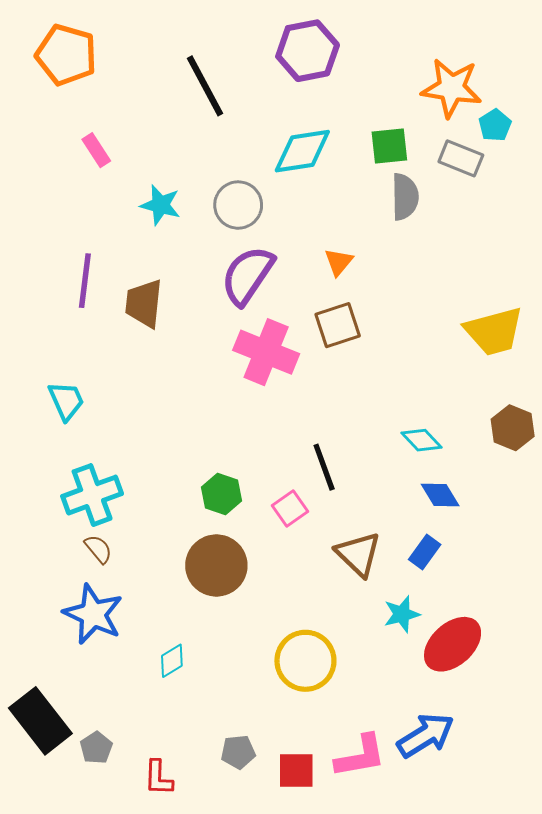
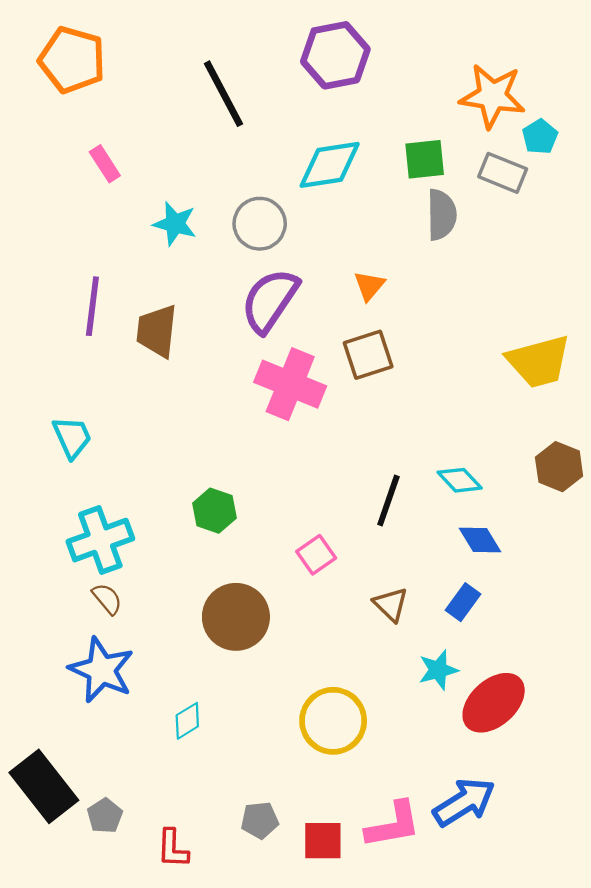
black line: (324, 467) -> (388, 500), moved, turned 39
green hexagon: (222, 494) -> (214, 511), moved
brown triangle: (358, 554) -> (391, 604), size x0.7

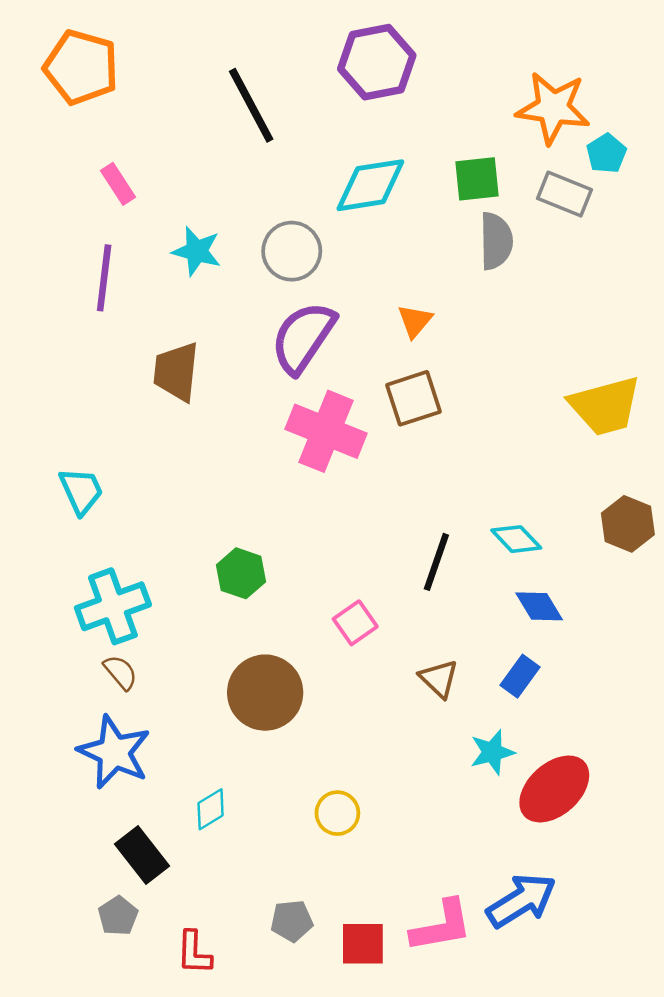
purple line: (92, 306) -> (104, 278), moved
yellow circle: (333, 721) -> (337, 813), moved, size x0.6
black rectangle: (44, 786) -> (142, 855), moved, size x0.7

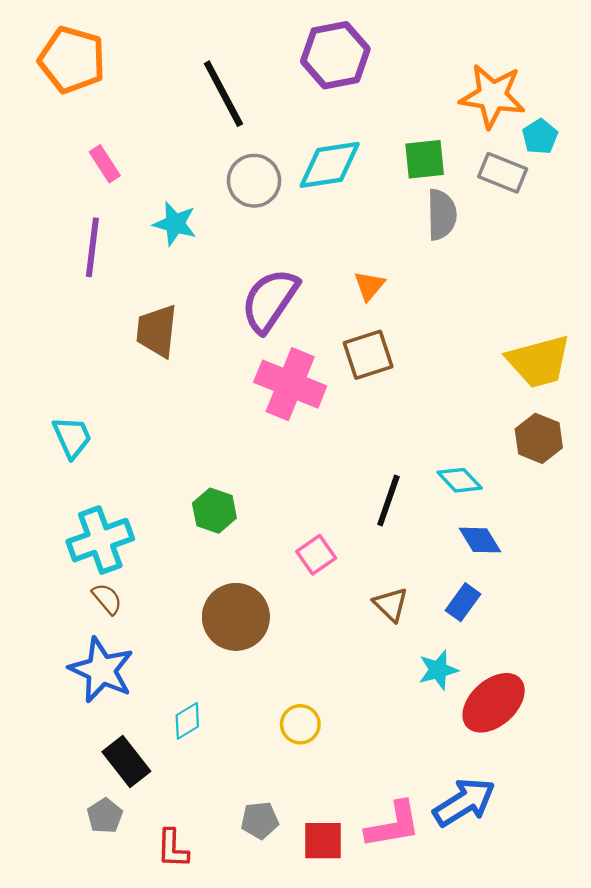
gray circle: (292, 251) -> (254, 181), moved
brown hexagon: (628, 524) -> (539, 438), moved

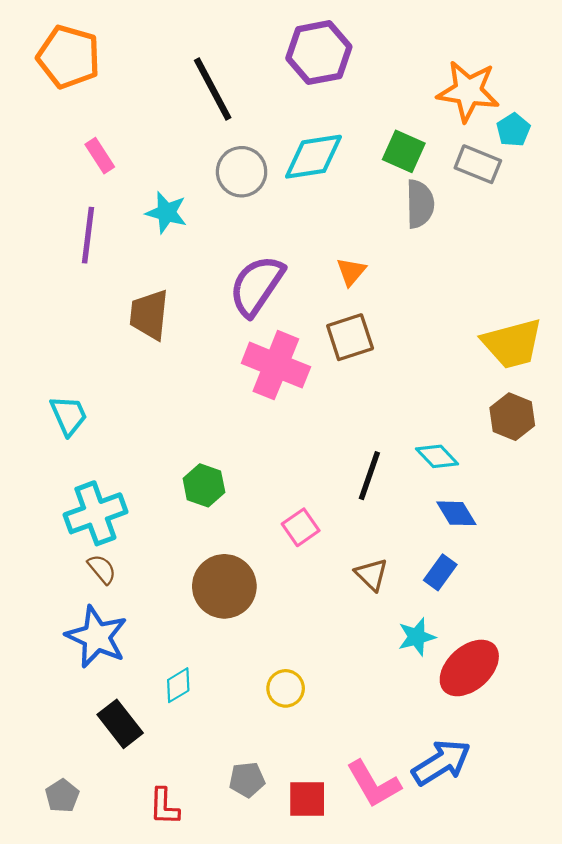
green square: (425, 159) -> (404, 151), turned 30
gray pentagon: (105, 816) -> (62, 796), moved
pink L-shape: (393, 825) -> (374, 784), turned 70

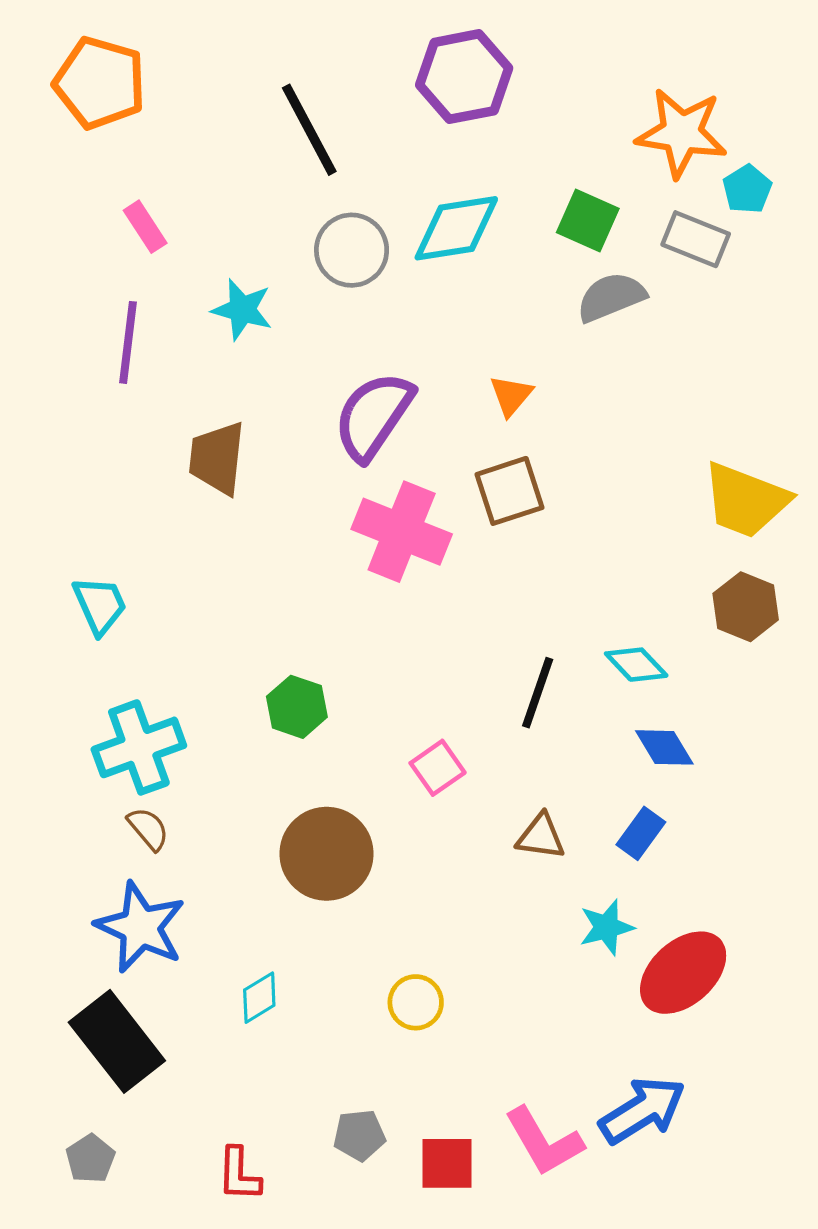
gray semicircle: (420, 204) -> (611, 297), turned -111
yellow trapezoid: (512, 344) -> (746, 500), turned 36
brown triangle: (372, 575) -> (541, 837), turned -36
black rectangle: (120, 724) -> (117, 1041), moved, size x1.4

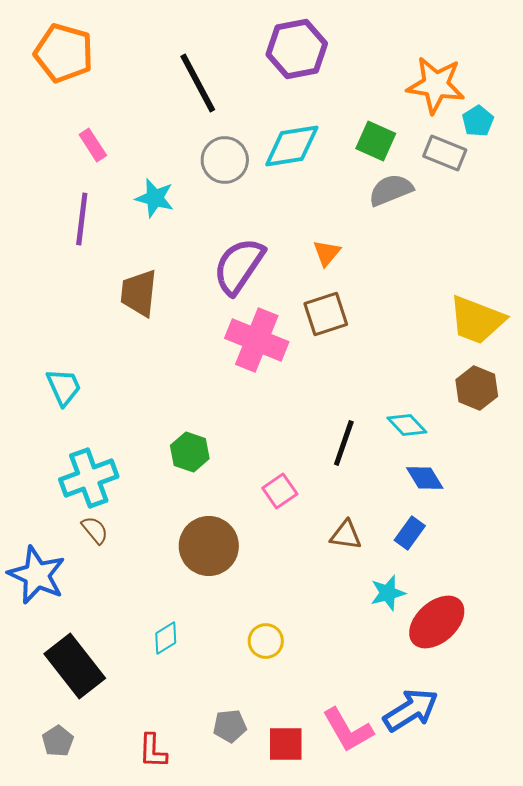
blue star: (140, 927) -> (37, 575), moved

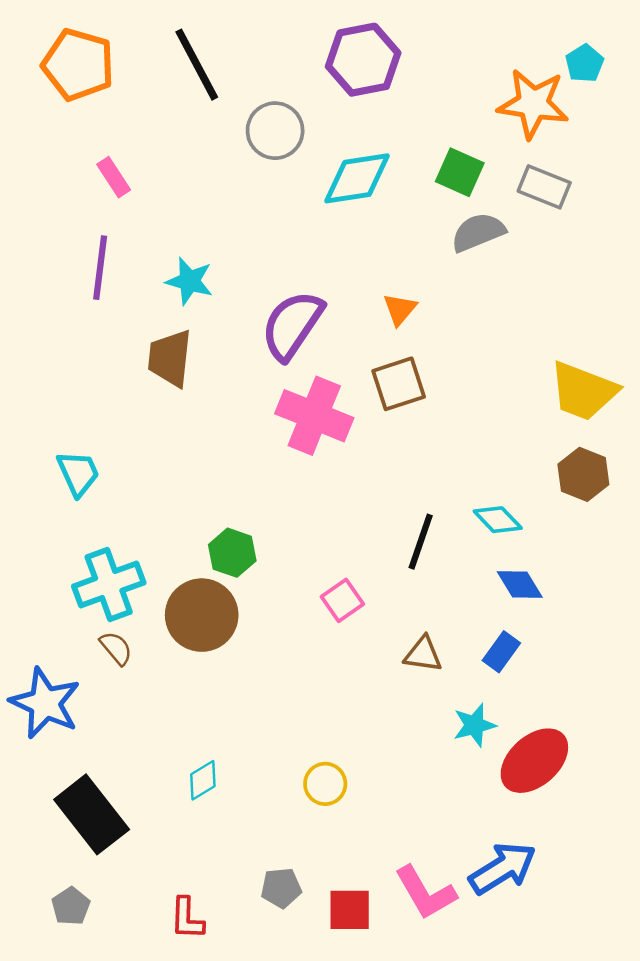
black line: (198, 83) -> (197, 65), moved
cyan pentagon: (478, 121) -> (585, 63), moved
gray circle: (225, 160) -> (275, 131), moved
cyan star: (155, 198) -> (189, 281), moved
brown circle: (209, 546) -> (202, 615), moved

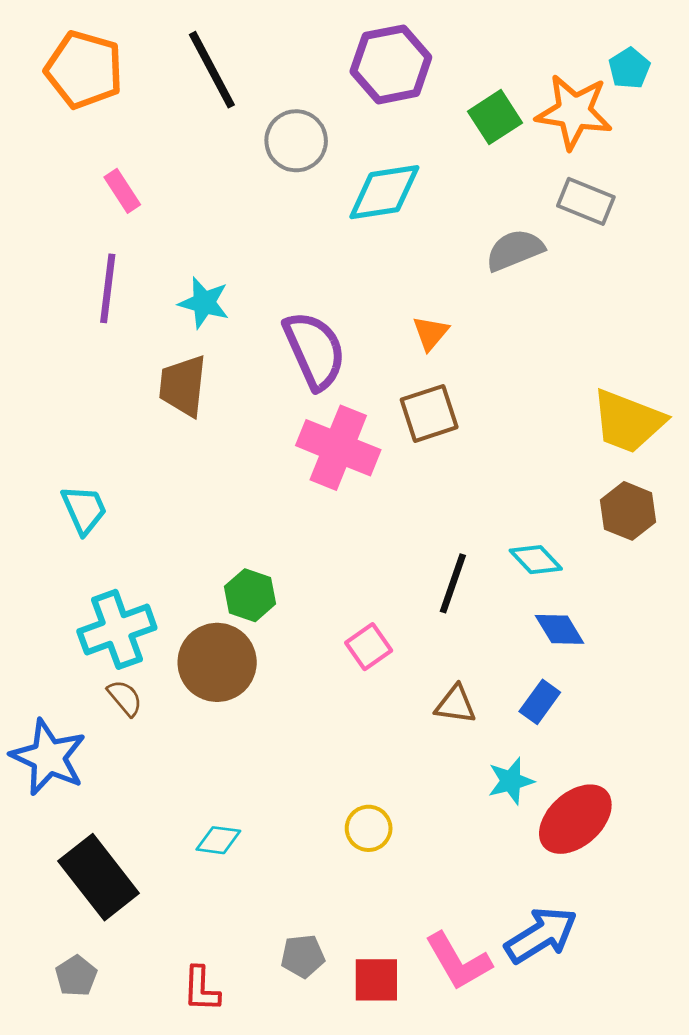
green square: (460, 172) -> (495, 117), moved, turned 33
purple semicircle: (292, 325) -> (315, 350), turned 122
cyan diamond: (203, 780) -> (218, 840), turned 39
yellow circle: (325, 784) -> (369, 828), moved

